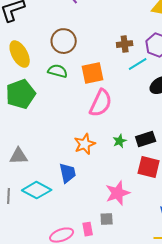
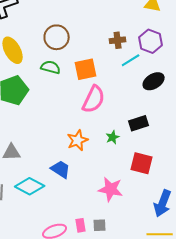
black rectangle: (146, 139) -> (139, 123), moved
blue trapezoid: (68, 173) -> (61, 169), turned -45
pink star: (118, 193) -> (111, 189), turned 30
gray square: (107, 219) -> (100, 225), moved

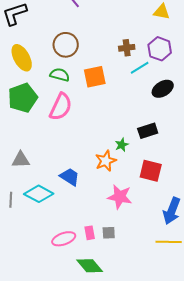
pink semicircle: (94, 99) -> (61, 107), moved
orange star: (78, 140) -> (106, 161), moved

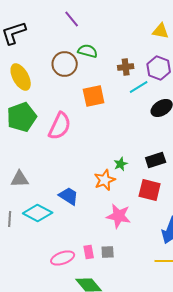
green semicircle: (60, 75) -> (88, 51), moved
black rectangle: (148, 131) -> (156, 160), moved

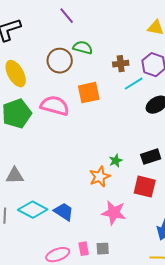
pink semicircle: (60, 126) -> (55, 106), moved, turned -100
blue trapezoid: (69, 196) -> (64, 212), moved

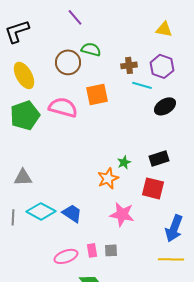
cyan line: (134, 84) -> (142, 85), turned 48

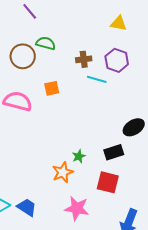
orange square: (97, 94) -> (52, 88), size x0.7
black ellipse: (165, 106) -> (134, 127), moved

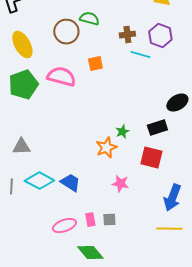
pink star: (77, 208) -> (120, 184), size x0.7

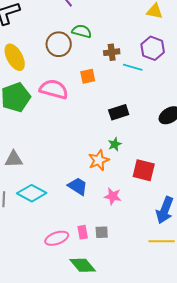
brown cross: (127, 35) -> (112, 52), moved
black rectangle: (157, 128) -> (119, 112), moved
blue trapezoid: (70, 183) -> (78, 186), moved

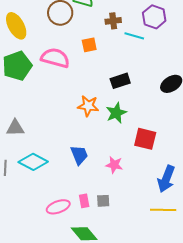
green star: (115, 144) -> (116, 113), size x1.5
orange star: (99, 160) -> (88, 106), moved, turned 30
blue trapezoid: (78, 186) -> (79, 155), turned 35

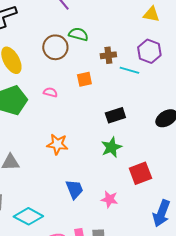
pink semicircle: (55, 58) -> (50, 92), size x0.5
orange star: (88, 106) -> (57, 144), moved
red square: (145, 139) -> (140, 173), turned -35
cyan diamond: (33, 162) -> (28, 216), moved

